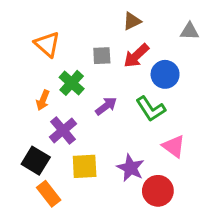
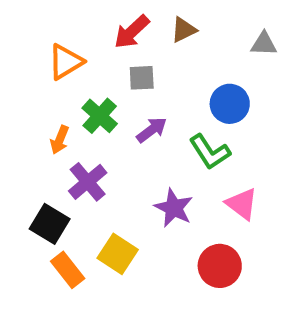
orange triangle: (47, 44) -> (66, 62), turned 48
red arrow: (136, 56) -> (132, 32), moved
purple arrow: (106, 106) -> (152, 130), moved
yellow square: (85, 166) -> (118, 254), moved, turned 36
purple star: (131, 168) -> (174, 208), moved

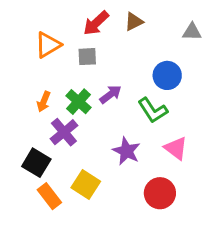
gray square: (142, 78) -> (87, 57), moved
green cross: (100, 116) -> (79, 102), moved

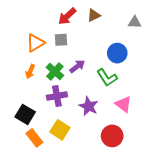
orange triangle: (48, 45) -> (35, 43), moved
purple cross: (64, 132) -> (57, 96), moved, turned 30

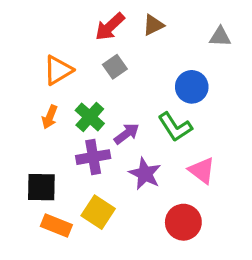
gray square: (61, 40) -> (115, 67), moved, turned -32
purple arrow: (77, 66) -> (127, 134), moved
black square: (25, 114) -> (41, 187), turned -30
orange rectangle: (34, 138) -> (56, 226), turned -30

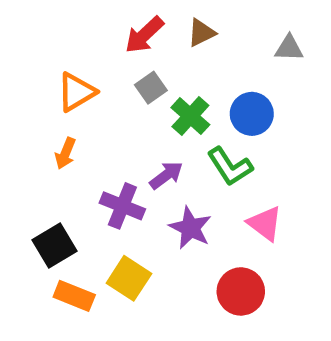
green cross: (90, 117) -> (190, 116), moved
purple cross: (93, 157) -> (122, 206), turned 32
black square: (41, 187) -> (54, 245), turned -32

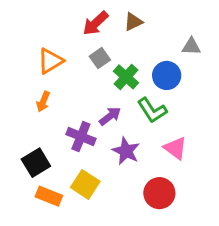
gray triangle: (289, 48) -> (191, 46), moved

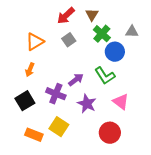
brown triangle: (133, 22) -> (92, 15), turned -32
green cross: (126, 77) -> (102, 34), moved
black square: (36, 163) -> (25, 101), moved

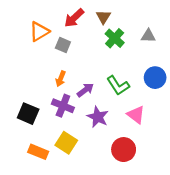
gray square: (69, 40) -> (63, 45), moved, turned -32
orange triangle: (35, 42) -> (39, 31), moved
blue circle: (115, 52) -> (155, 78), moved
orange arrow: (30, 70) -> (61, 79), moved
black square: (25, 101) -> (28, 114), turned -36

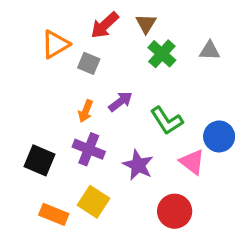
blue circle: (155, 78) -> (219, 136), moved
purple arrow: (85, 90) -> (121, 102), moved

